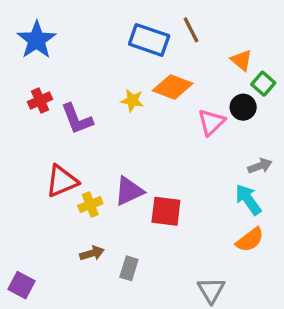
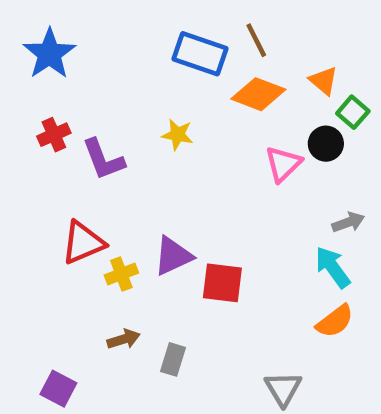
orange diamond: (173, 87) -> (258, 94), moved
purple square: (21, 285) -> (58, 389), moved

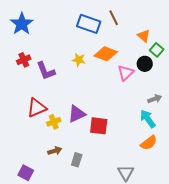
orange diamond: (258, 94) -> (106, 54), moved

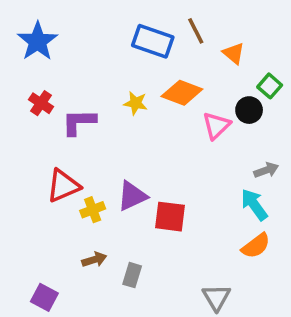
orange triangle: (144, 36) -> (234, 53), moved
red cross: (24, 60) -> (41, 103), turned -32
purple L-shape: (46, 71) -> (79, 122), turned 110

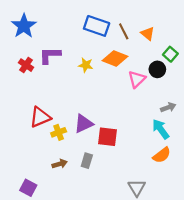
brown line: (196, 31) -> (124, 31), moved
purple L-shape: (79, 122) -> (50, 55), moved
gray rectangle: (132, 275) -> (87, 161), moved

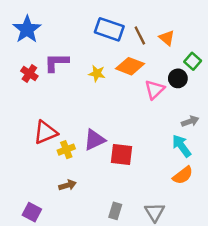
gray rectangle: (87, 161) -> (115, 211), moved

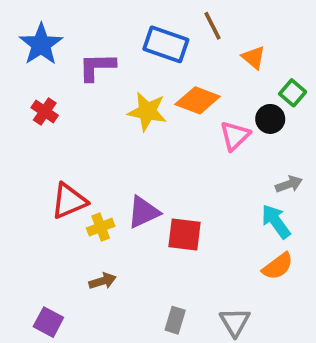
brown line: (140, 35) -> (212, 26), moved
purple L-shape: (56, 62) -> (97, 67), moved
yellow star: (97, 73) -> (147, 111), size x1.5

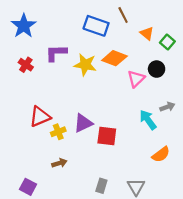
purple L-shape: (97, 67) -> (56, 53), moved
green square: (293, 93) -> (167, 42), moved
cyan arrow: (276, 221) -> (148, 120), moved

